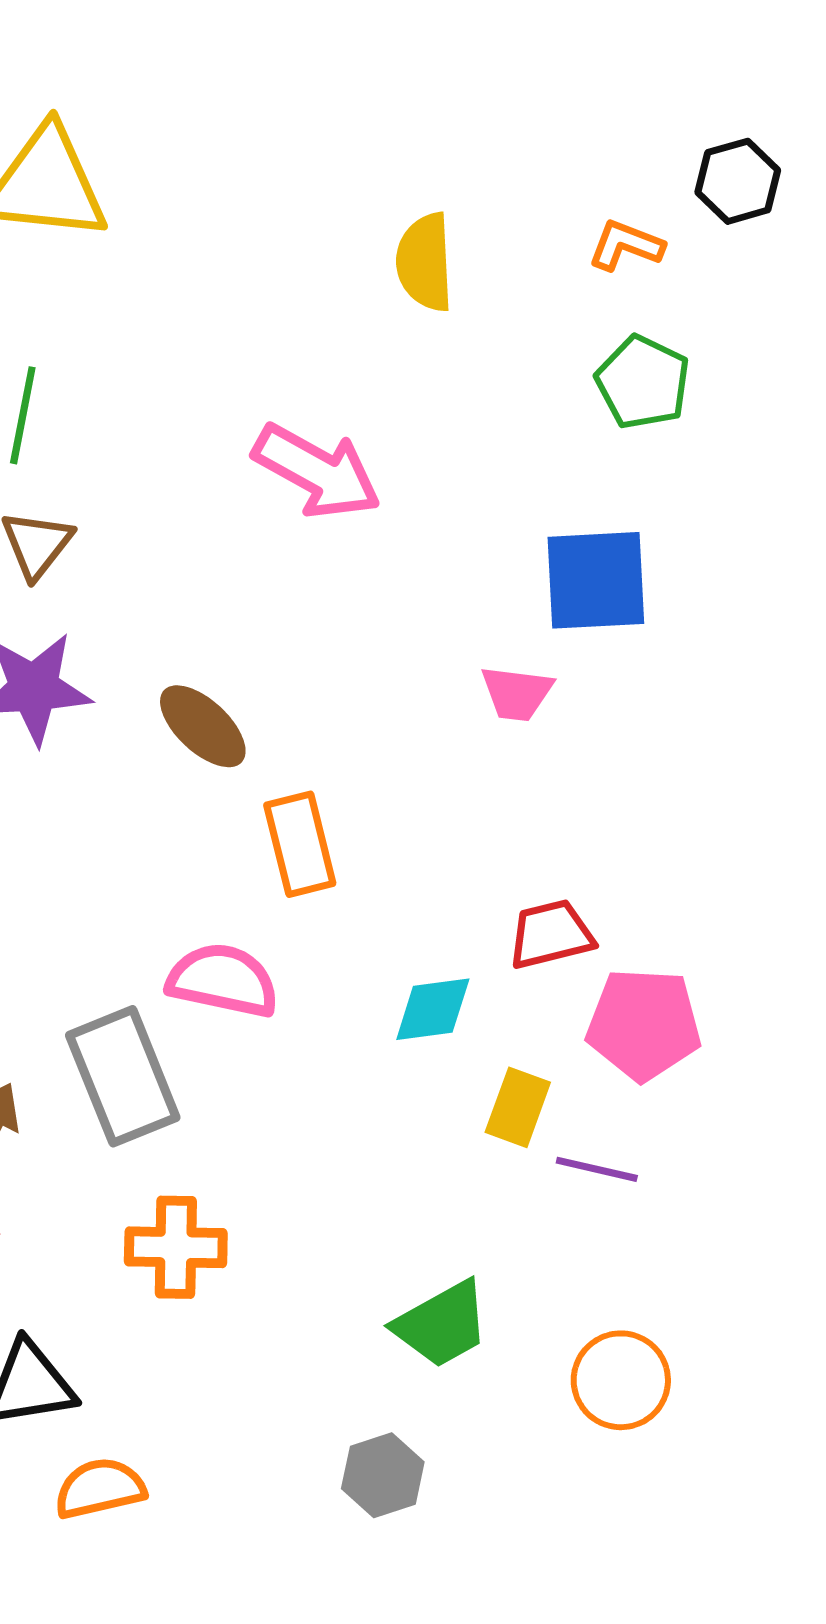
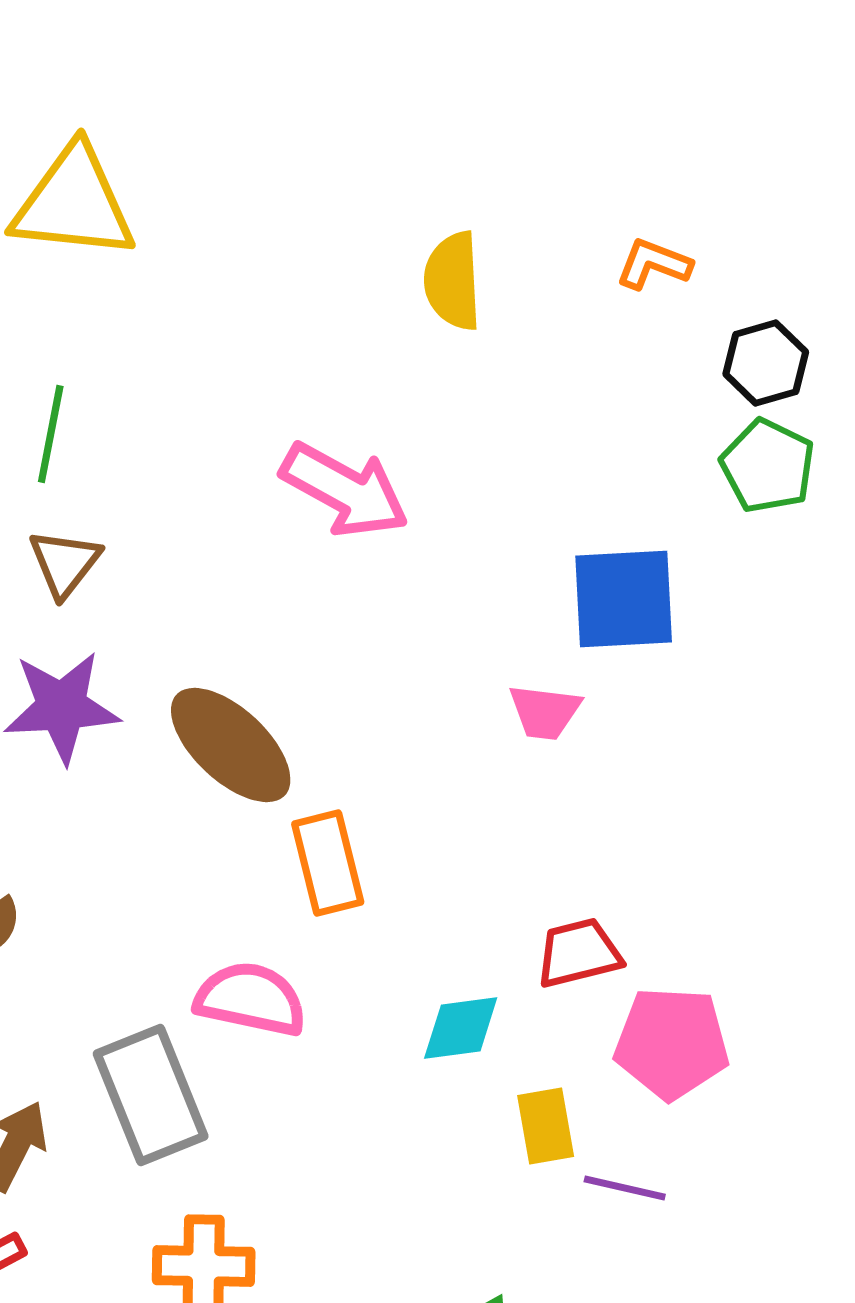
black hexagon: (738, 181) -> (766, 363), moved
green pentagon: (643, 382) -> (768, 466), moved
brown ellipse: (203, 726) -> (231, 745), size x1.4
yellow rectangle: (518, 1107) -> (546, 1126), turned -30

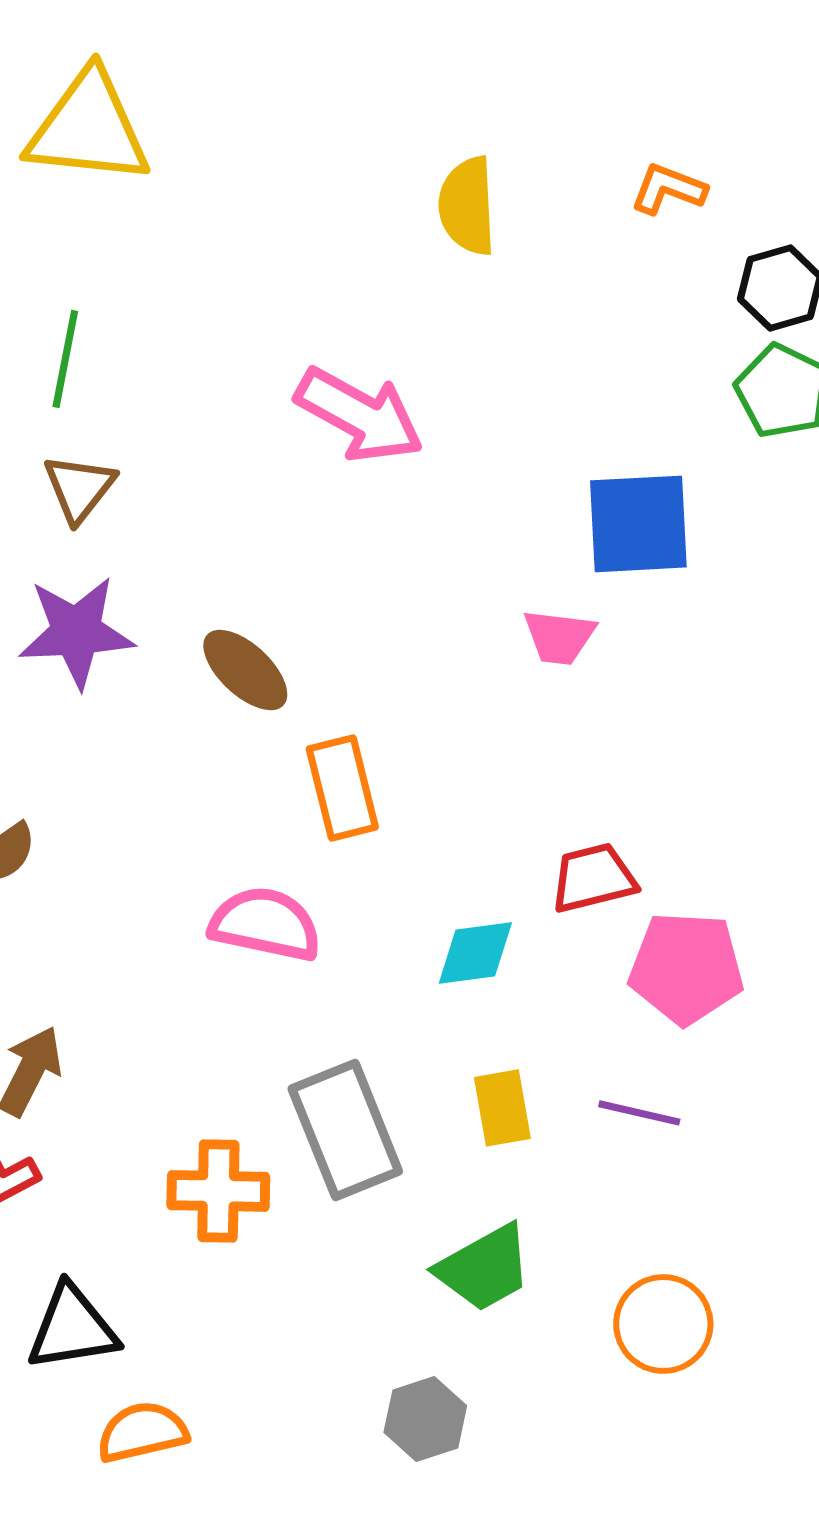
brown ellipse: (231, 745) -> (245, 670), size x0.7
gray rectangle: (151, 1095) -> (345, 1130), moved
yellow rectangle: (546, 1126) -> (502, 1108), moved

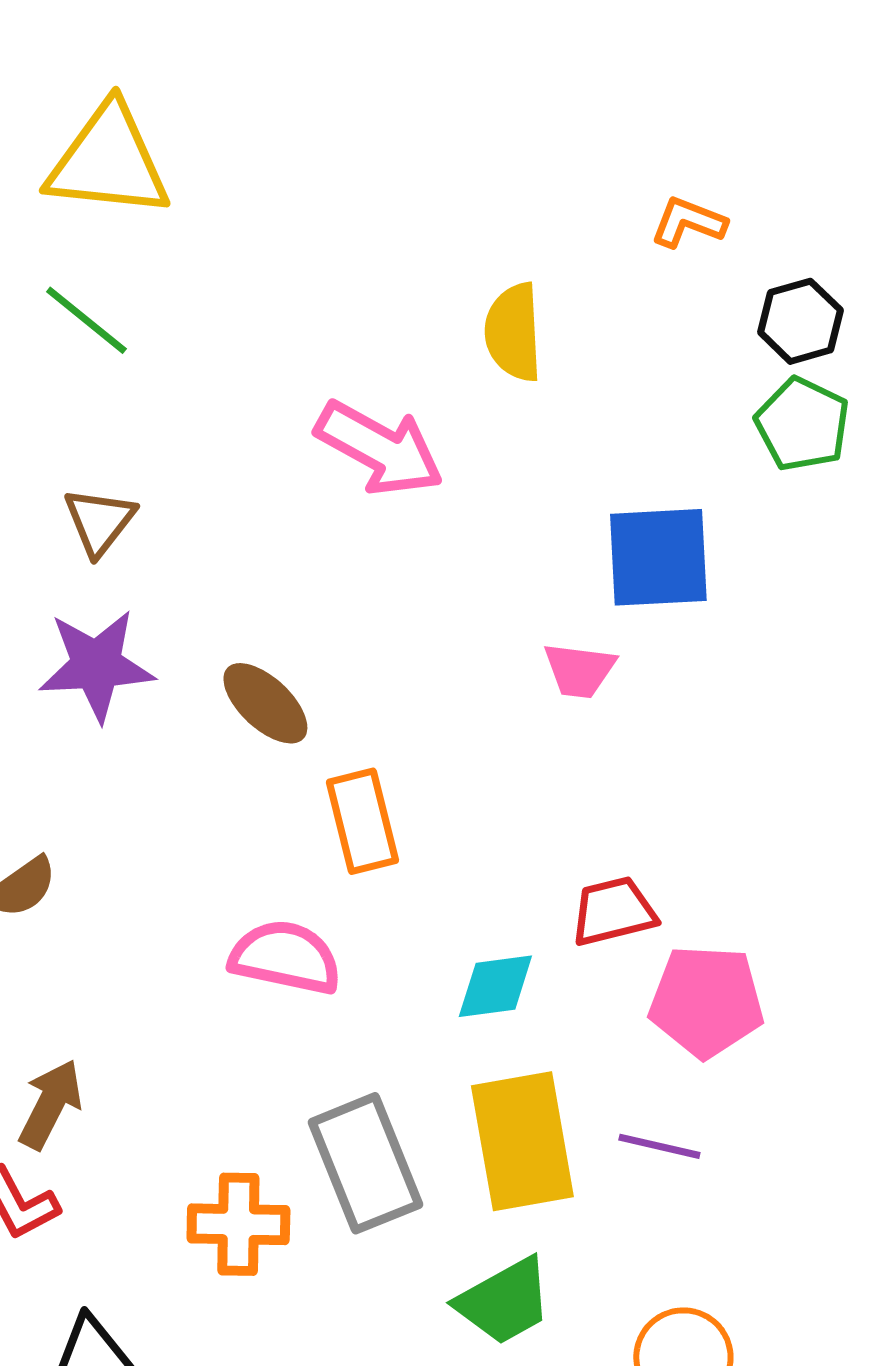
yellow semicircle: (467, 206) -> (513, 332), moved
green line: (65, 359) -> (86, 320), moved, turned -62
yellow rectangle: (502, 1108) -> (522, 1141), size x1.8

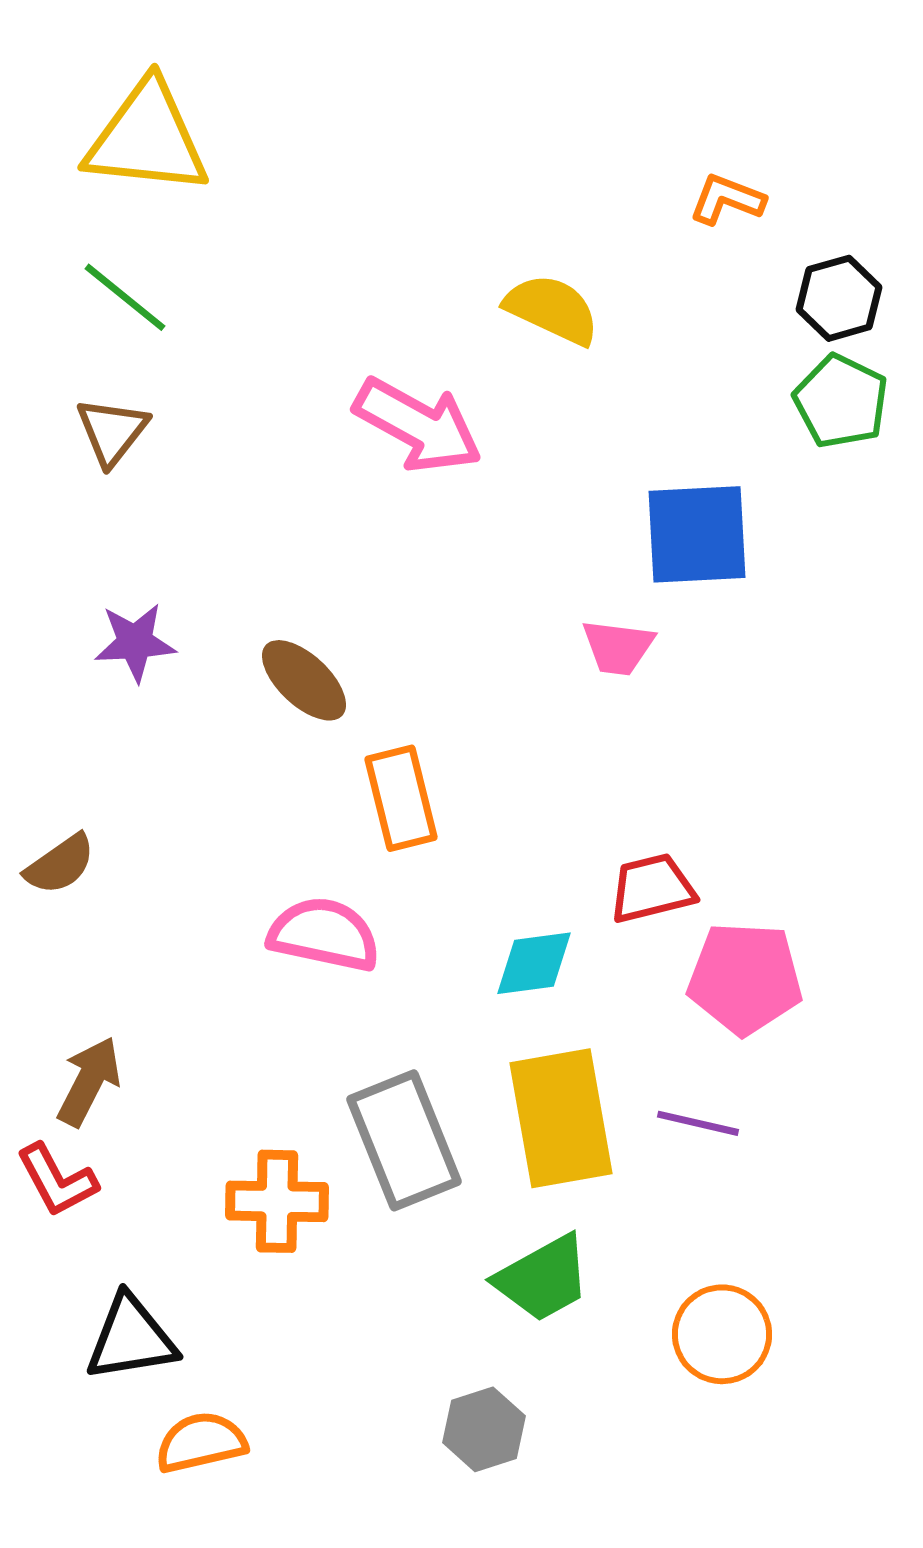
yellow semicircle: (513, 332) -> (552, 309), turned 118
brown triangle: (99, 521) -> (112, 431), moved
purple star: (96, 665) -> (135, 642), size x0.7

